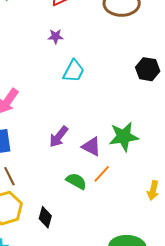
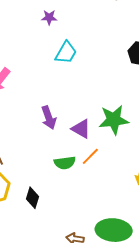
purple arrow: (59, 137) -> (49, 118), turned -60
green semicircle: (76, 181) -> (65, 163), turned 140

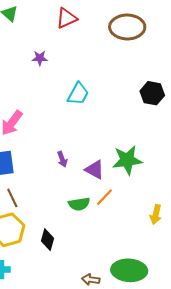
purple star: (49, 17) -> (40, 58), moved
purple arrow: (49, 118) -> (62, 159), size x0.7

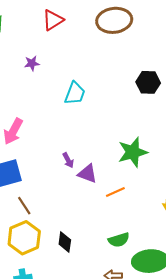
purple triangle: (95, 170) -> (87, 174), moved
orange line: (104, 197) -> (115, 192), turned 30
green semicircle: (79, 204) -> (119, 240), moved

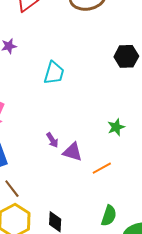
green star: (133, 152) -> (116, 127), size x0.6
green semicircle: (119, 240) -> (109, 216), turned -50

